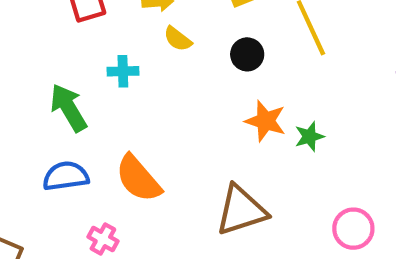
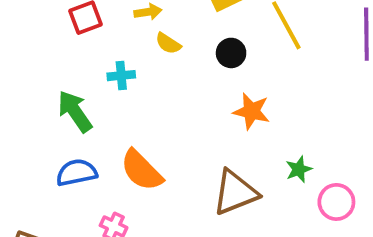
green star: (309, 136) -> (299, 169), moved

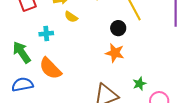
black circle: (231, 53) -> (118, 28), moved
orange semicircle: (141, 170) -> (50, 68), moved

